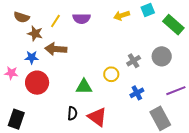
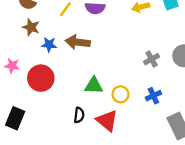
brown star: (35, 34) -> (31, 27), moved
brown arrow: (56, 49) -> (78, 42), moved
blue star: (32, 57) -> (49, 45), moved
yellow circle: (111, 74) -> (120, 94), moved

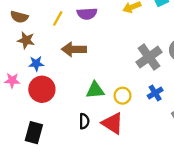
blue star: (49, 45) -> (36, 64), moved
gray cross: (152, 59) -> (149, 57), size x1.6
black rectangle: (15, 118) -> (34, 133), moved

